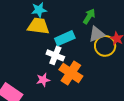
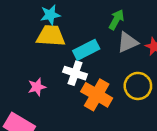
yellow circle: (105, 46) -> (138, 86), moved
pink star: (43, 80) -> (37, 87), moved

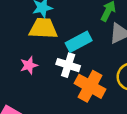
pink star: (37, 87) -> (29, 65), moved

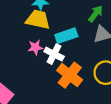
pink star: (29, 65) -> (35, 47), moved

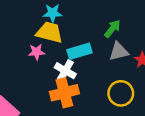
pink star: (35, 47) -> (36, 52), moved
orange cross: (70, 75) -> (64, 93), moved, turned 35

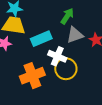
white cross: (65, 71) -> (57, 56), moved
yellow circle: (121, 93) -> (66, 69), moved

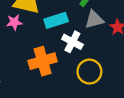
yellow circle: (66, 69) -> (89, 72), moved

